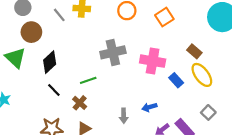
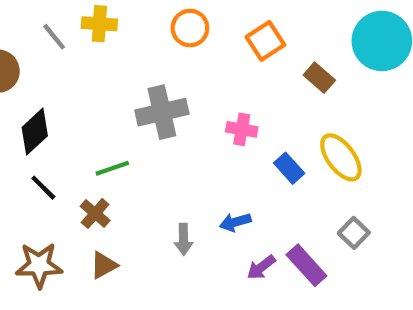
brown rectangle: (194, 51) -> (319, 78), moved
pink cross: (153, 61) -> (242, 129), size x0.6

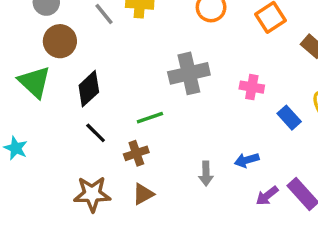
brown cross: (95, 213) -> (136, 153), turned 30

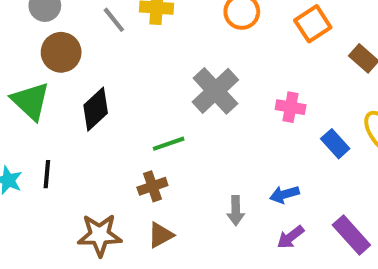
gray cross: (189, 73) -> (215, 91), turned -30
black line: (96, 133) -> (47, 174), moved, turned 50
purple arrow: (267, 196) -> (291, 237), moved

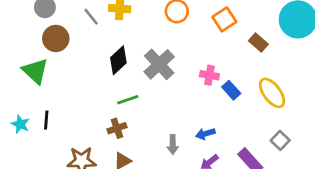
black diamond: (96, 109) -> (118, 60), moved
blue rectangle: (335, 144) -> (231, 90), moved

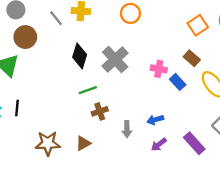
orange square: (224, 19) -> (198, 25), moved
brown rectangle: (258, 43) -> (192, 58), moved
black diamond: (118, 60) -> (80, 56), turned -30
brown cross: (117, 128) -> (100, 111), moved

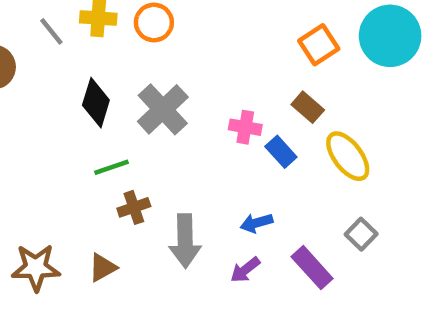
orange circle: (130, 13) -> (154, 22), moved
blue arrow: (155, 120) -> (256, 223), moved
gray arrow: (127, 129) -> (185, 241), size x1.6

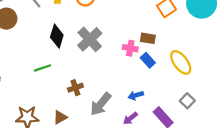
brown rectangle: (308, 107) -> (148, 38), moved, turned -32
green line: (112, 167) -> (43, 68), moved
gray arrow: (185, 241) -> (101, 104), turned 40

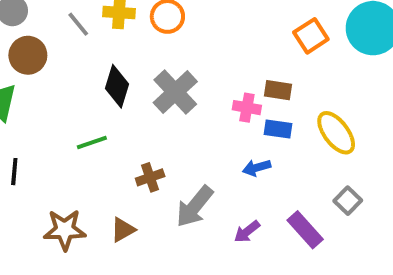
blue rectangle: (148, 60) -> (278, 129), turned -40
blue arrow: (136, 95) -> (257, 168), moved

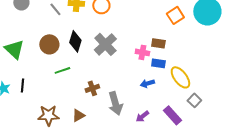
brown circle: (28, 55) -> (49, 44), moved
yellow ellipse: (336, 133) -> (180, 77), moved
gray arrow: (195, 206) -> (115, 103), turned -55

